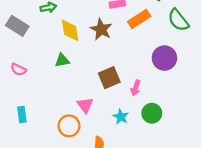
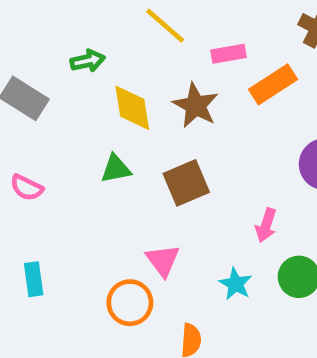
brown square: (109, 78) -> (186, 183), moved

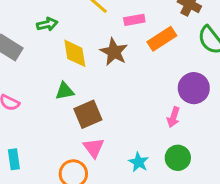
brown square: (186, 183) -> (88, 114), moved
pink arrow: (266, 225) -> (173, 117), moved

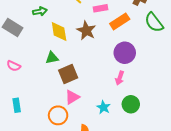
purple circle: (194, 88) -> (125, 53), moved
pink arrow: (173, 117) -> (120, 78), moved
pink triangle: (94, 148) -> (72, 97), turned 35

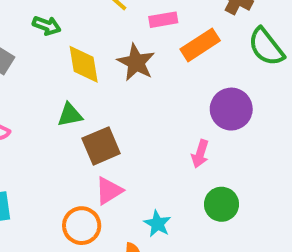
green arrow: (40, 11) -> (47, 26), turned 32
purple circle: (125, 53) -> (231, 109), moved
cyan star: (104, 107) -> (157, 224), moved

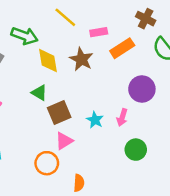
green arrow: (47, 26) -> (25, 36), size x1.5
green triangle: (70, 115) -> (39, 93), turned 42
cyan star: (157, 224) -> (95, 120), moved

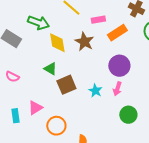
purple circle: (142, 89) -> (119, 66), moved
pink triangle: (64, 141) -> (35, 108), moved

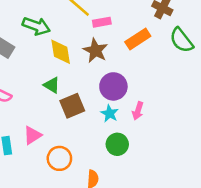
pink rectangle: (98, 20) -> (102, 22), moved
purple circle: (119, 66) -> (113, 86), moved
green circle: (128, 115) -> (117, 144), moved

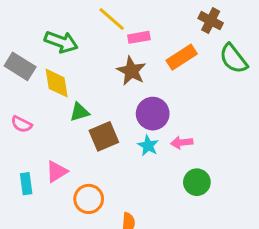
yellow diamond: (61, 52) -> (57, 83), moved
green triangle: (52, 85) -> (79, 112), turned -48
pink arrow: (138, 111) -> (182, 143), turned 66
green circle: (117, 144) -> (197, 182), moved

